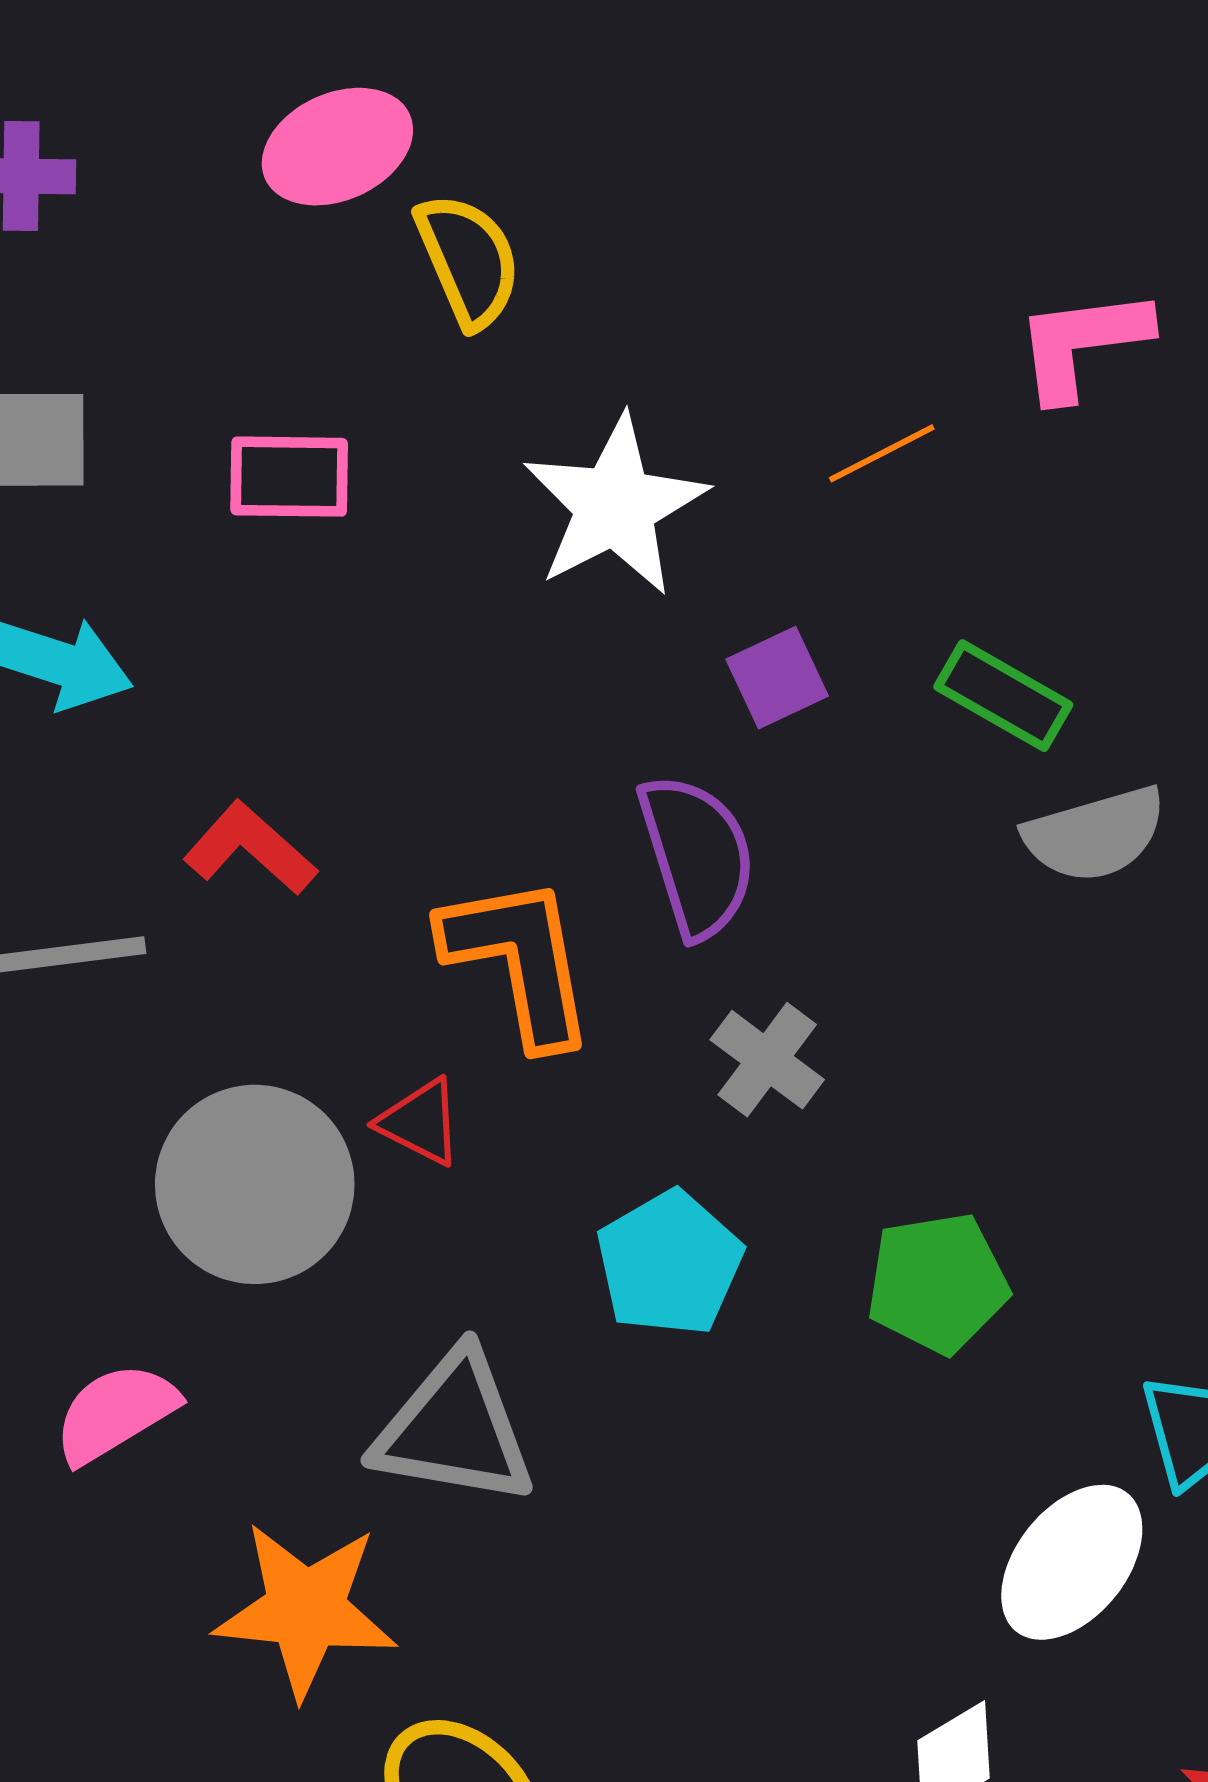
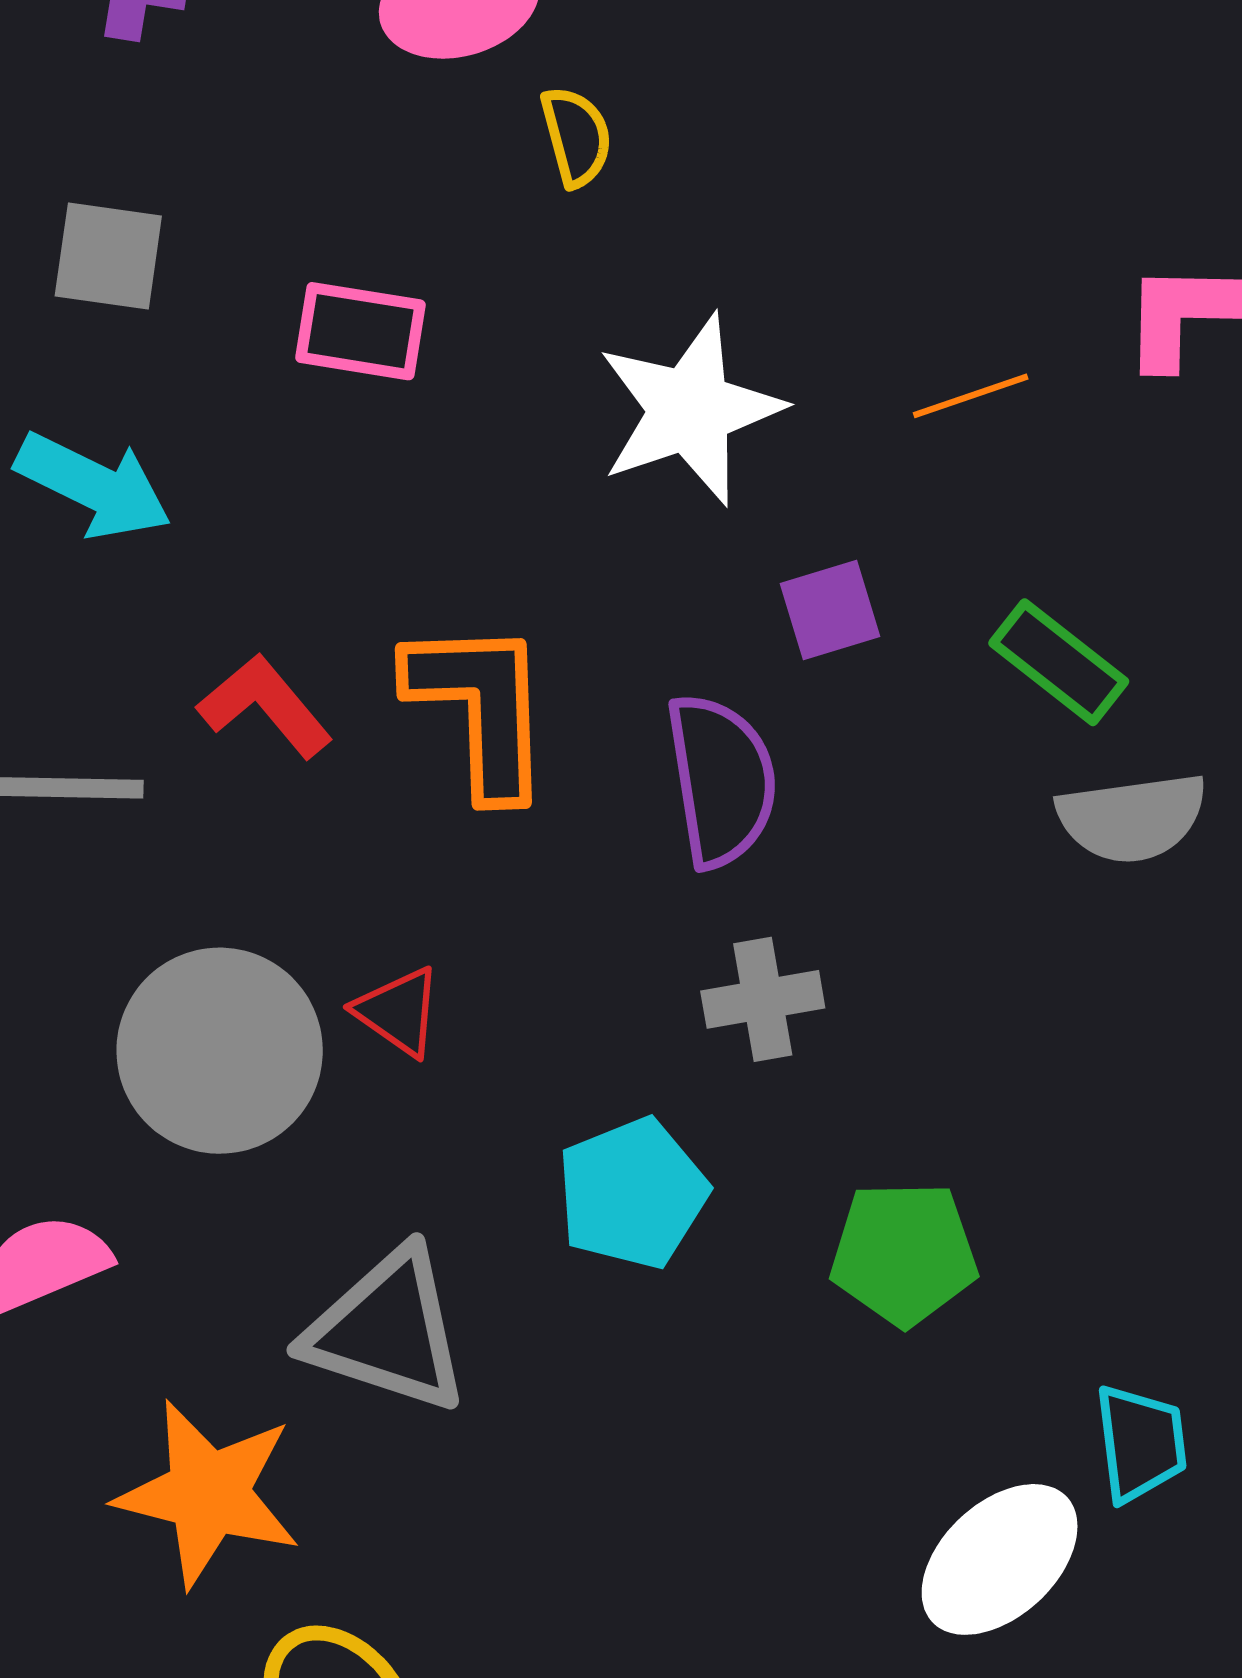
yellow semicircle: (468, 260) -> (576, 137), size x0.7
orange L-shape: (519, 960) -> (480, 708), moved
gray cross: (767, 1060) -> (763, 999), turned 35

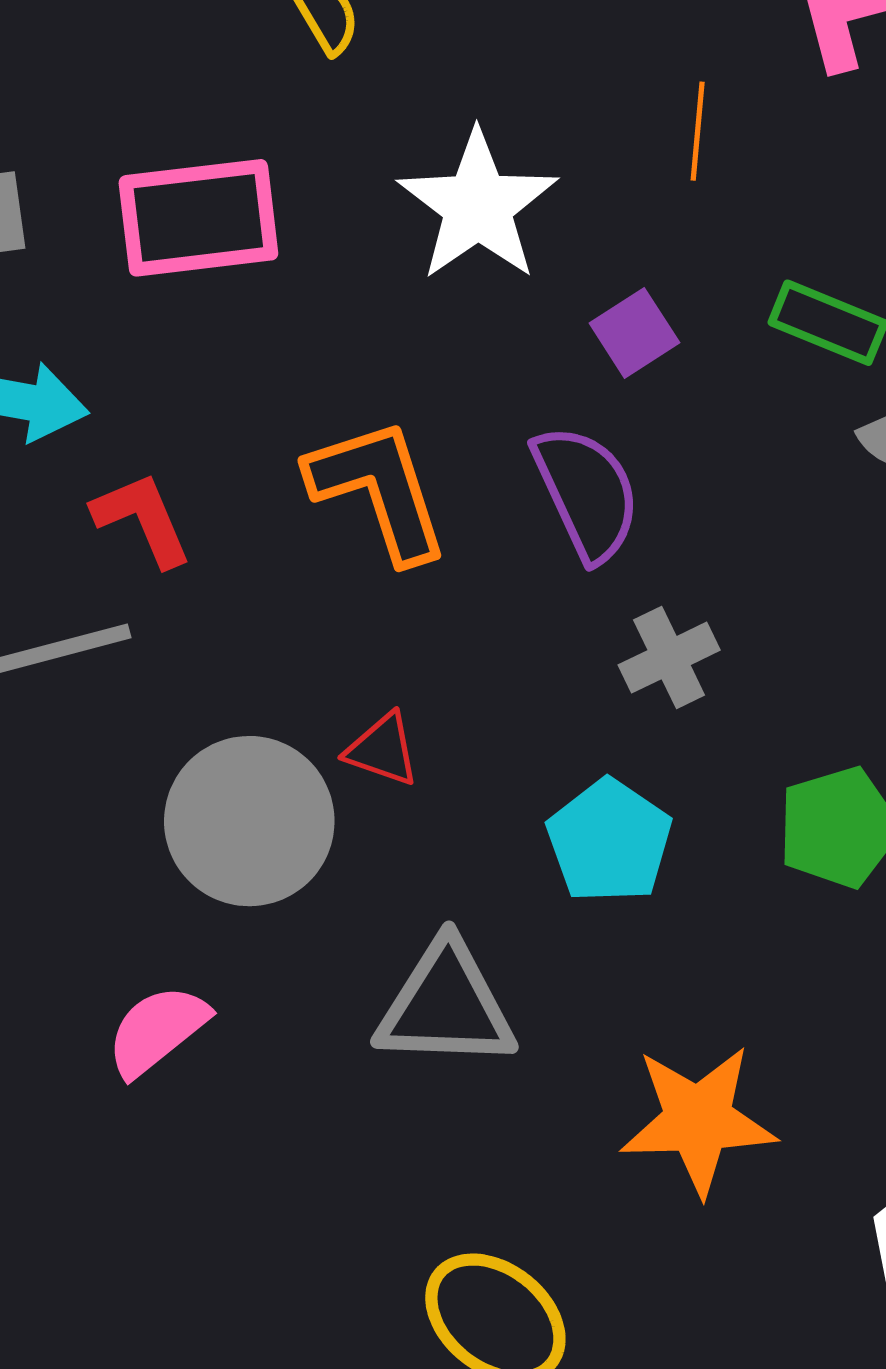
pink rectangle: (361, 331) -> (198, 218), size x1.5
orange line: (971, 396) -> (698, 131), turned -50
red L-shape: (265, 706) -> (142, 519), moved, turned 33
orange star: (208, 1493) -> (698, 1120), moved

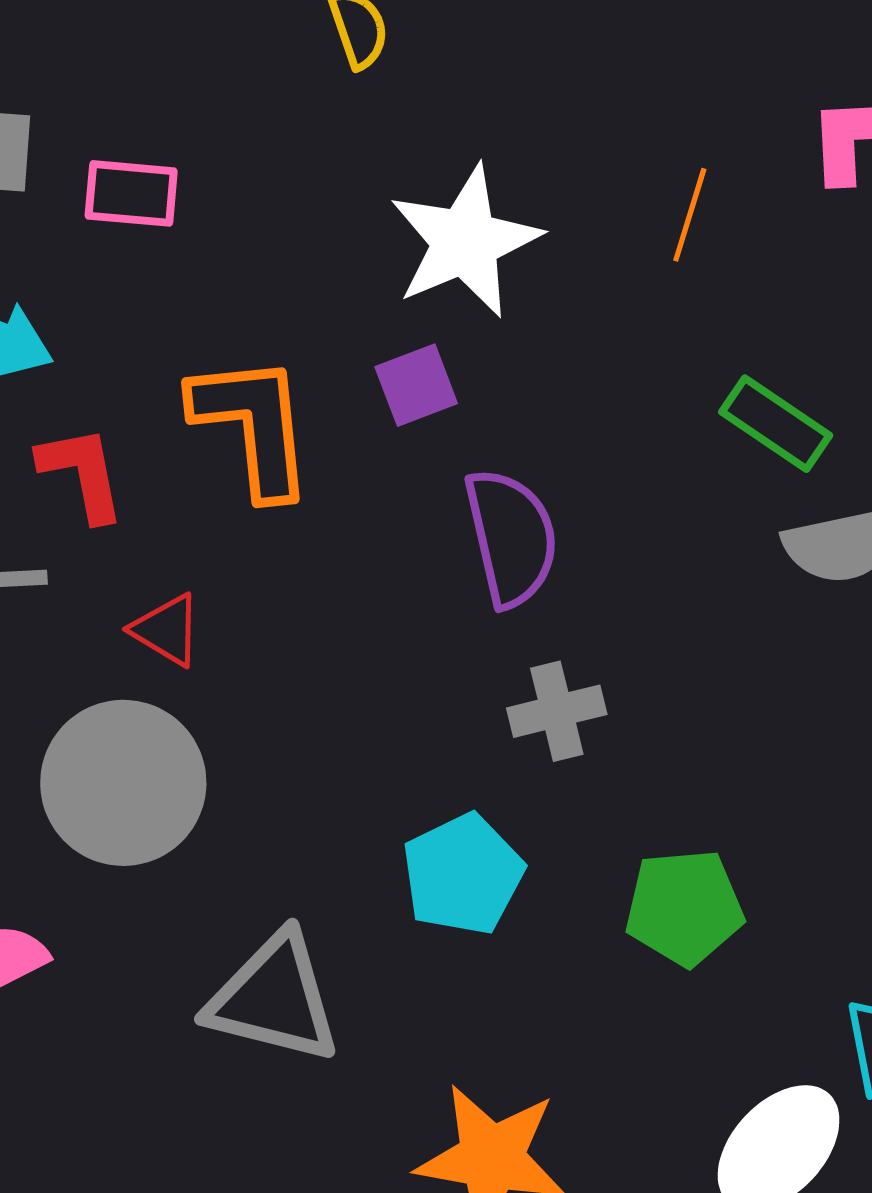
pink rectangle: (198, 218) -> (131, 193), moved, size x0.6
purple square: (634, 333) -> (416, 385), moved
orange L-shape: (379, 490) -> (253, 425), moved
red triangle: (382, 750) -> (167, 630), moved

